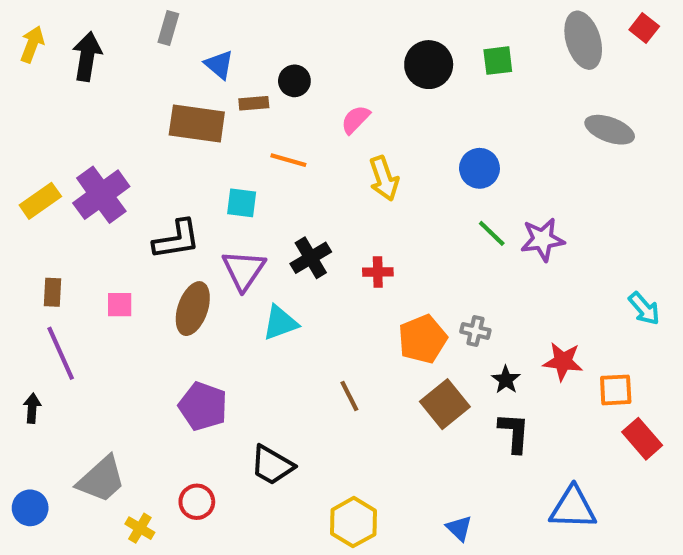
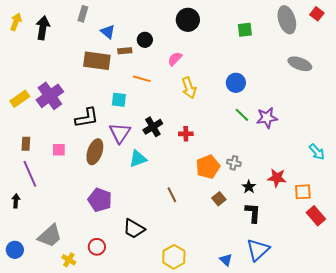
black circle: (429, 65) -> (188, 20), moved
brown square: (445, 404) -> (219, 199), size x0.6
blue triangle: (573, 508) -> (258, 250), moved, turned -45

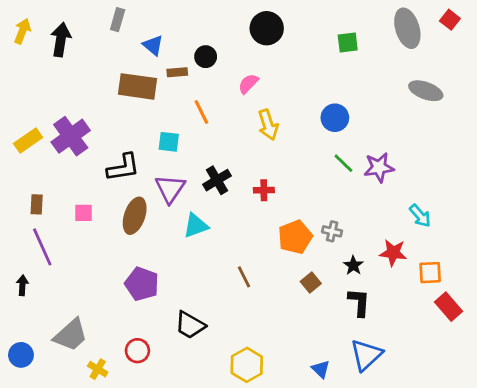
orange line: (142, 79) -> (201, 112), turned 48
cyan arrow: (317, 152) -> (420, 216), moved

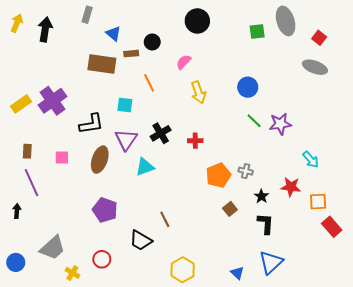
red square: (450, 20) -> (319, 38), moved
gray ellipse: (407, 28) -> (286, 21), moved
brown line: (244, 277) -> (165, 219), moved

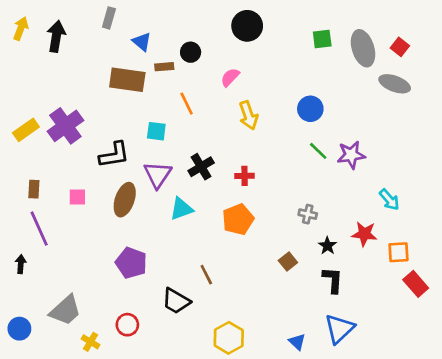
gray ellipse: (286, 21) -> (363, 48), moved
orange pentagon: (218, 175) -> (238, 219), moved

